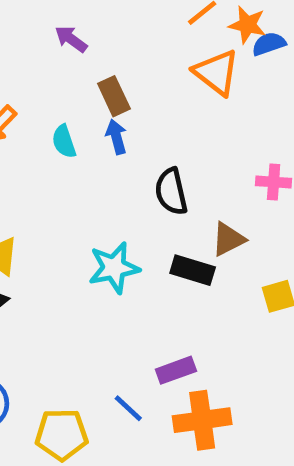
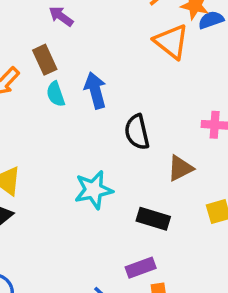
brown rectangle: (114, 96) -> (45, 60), moved
blue arrow: (116, 137) -> (95, 90), size x1.4
black rectangle: (193, 270) -> (153, 219), moved

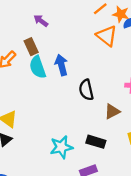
cyan semicircle: (56, 94) -> (38, 67), size x1.5
cyan star: (94, 190) -> (61, 147), moved

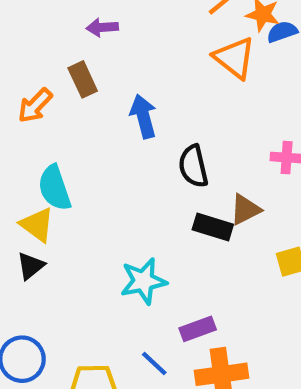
purple arrow: (41, 21) -> (102, 27), turned -40
cyan semicircle: (38, 67) -> (55, 188), moved
black rectangle: (96, 142) -> (213, 227), moved

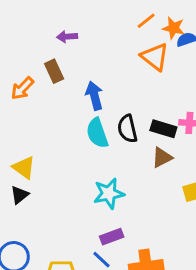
cyan semicircle: (55, 188) -> (97, 133), moved
black rectangle: (213, 227) -> (163, 129), moved
cyan star: (143, 281) -> (109, 193), moved
purple rectangle: (198, 329) -> (112, 237), moved

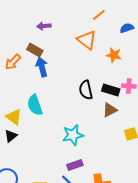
orange star: (173, 28) -> (114, 55), moved
orange triangle: (155, 57) -> (87, 40), moved
brown rectangle: (54, 71) -> (35, 50), turned -35
blue arrow: (94, 96) -> (42, 67), moved
cyan semicircle: (97, 133) -> (35, 105), moved

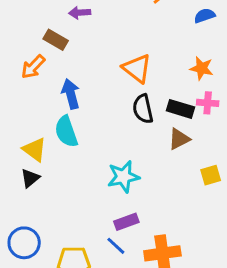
orange triangle: (87, 40) -> (137, 68), moved
brown rectangle: (35, 50) -> (56, 40), moved
orange star: (114, 55) -> (202, 68), moved
blue arrow: (42, 67) -> (71, 94), moved

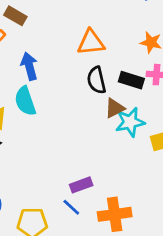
orange triangle: (137, 68) -> (91, 42), turned -44
brown triangle: (179, 139) -> (115, 108), moved
cyan star: (123, 177) -> (130, 122), moved

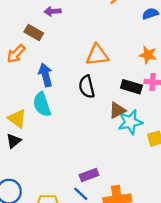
black semicircle: (96, 80) -> (87, 87), moved

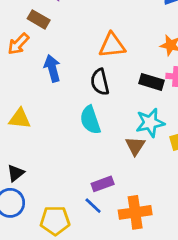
cyan semicircle: (42, 104) -> (90, 120), moved
brown triangle: (117, 110) -> (135, 146), moved, turned -30
yellow triangle: (17, 119) -> (20, 119), turned -30
black triangle: (14, 141) -> (16, 173), moved

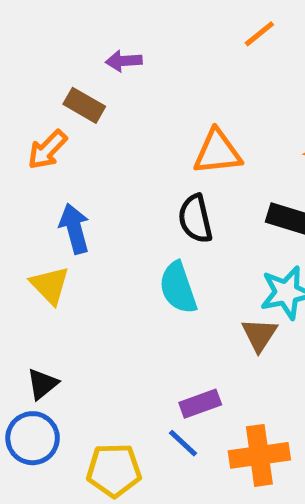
blue arrow: (52, 68) -> (74, 229), moved
yellow triangle: (20, 119) -> (50, 285), turned 40

